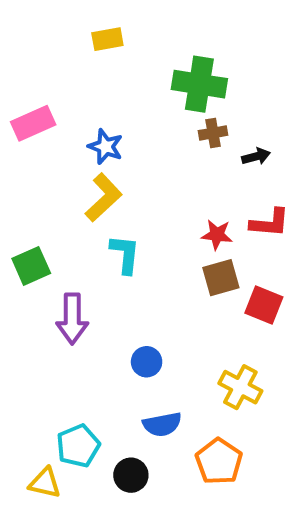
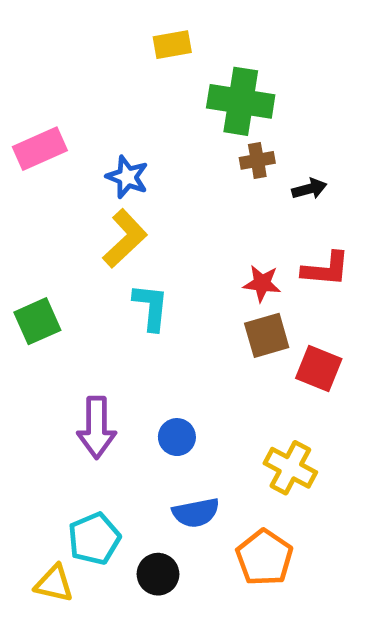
yellow rectangle: (107, 39) -> (172, 45), moved
purple arrow: (72, 319) -> (97, 428), moved

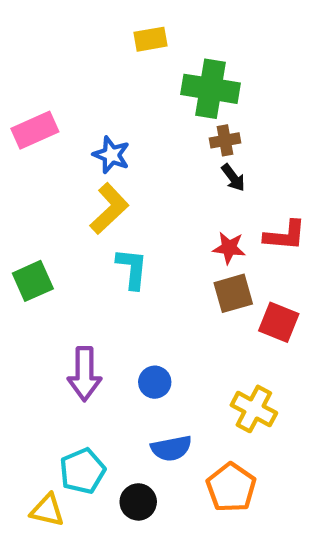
black arrow: (309, 189) -> (233, 178), moved, turned 68

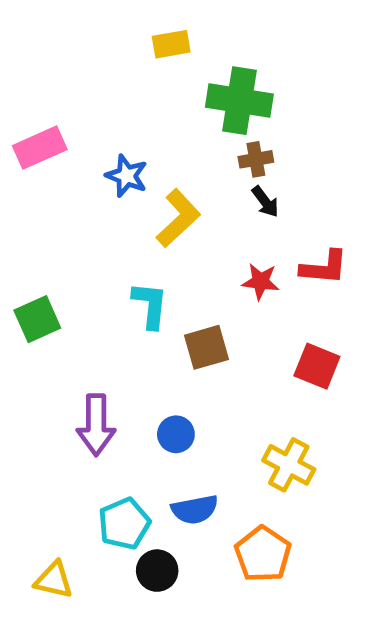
yellow L-shape: (109, 209) -> (178, 218), moved
brown square: (233, 293) -> (206, 347), moved
cyan pentagon: (82, 471) -> (124, 524), moved

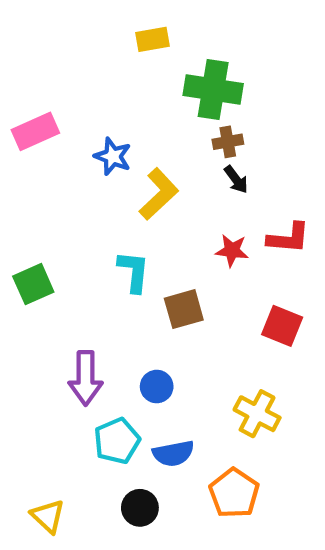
cyan pentagon: (124, 524) -> (117, 441), moved
yellow triangle: (54, 580) -> (48, 516), turned 30

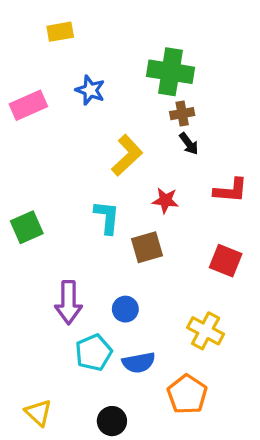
yellow rectangle: (152, 39) -> (60, 32), moved
blue star: (113, 156) -> (90, 90), moved
red star: (232, 251) -> (165, 200), moved
black circle: (140, 508) -> (112, 421), moved

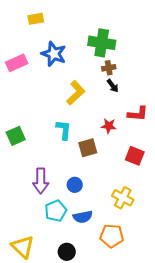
blue star: (90, 90) -> (54, 54), size x1.4
red star: (165, 200) -> (109, 126), moved
orange pentagon: (187, 394) -> (112, 236), turned -30
yellow triangle: (38, 413) -> (23, 247), size x1.4

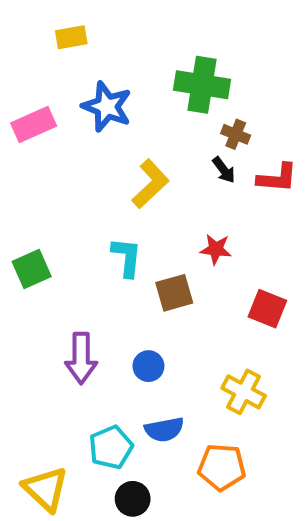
brown cross: (109, 68) -> (236, 134), moved, turned 32
red L-shape: (138, 114) -> (277, 178), moved
cyan pentagon: (56, 211) -> (111, 447), moved

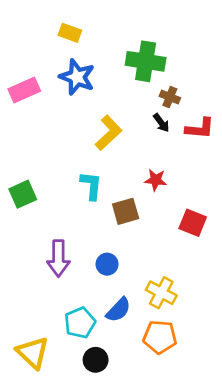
yellow rectangle: (71, 37) -> (70, 33), moved, turned 30
yellow cross: (244, 392) -> (161, 293), moved
blue semicircle: (164, 429) -> (118, 310), turned -36

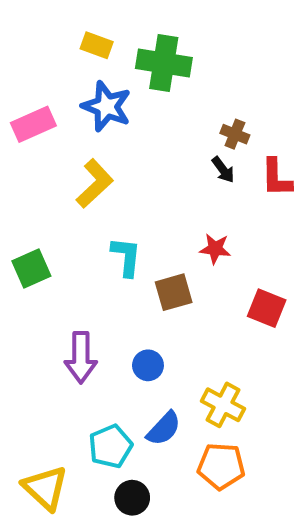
green cross: (146, 61) -> (164, 63), moved
red L-shape: (200, 128) -> (276, 178), turned 84
yellow L-shape: (108, 133) -> (95, 184), moved

